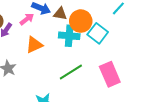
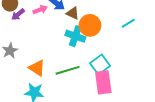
cyan square: (98, 33) -> (100, 65), moved
orange triangle: (34, 45) -> (37, 68), moved, turned 42

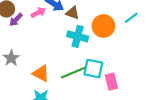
orange circle: (90, 25) -> (103, 26), moved
cyan square: (100, 65) -> (93, 69), moved, turned -36
pink rectangle: (103, 82) -> (111, 82), size x0.7

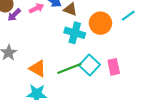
cyan square: (93, 69) -> (89, 65), turned 30
pink rectangle: (111, 82) -> (114, 67), moved

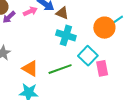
orange circle: (100, 23) -> (104, 28), moved
cyan square: (89, 65) -> (88, 56), moved

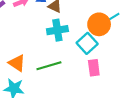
cyan cross: (66, 35) -> (57, 30), turned -30
cyan square: (88, 56) -> (87, 43), moved

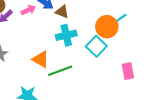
orange triangle: (17, 63) -> (41, 59), moved
pink rectangle: (94, 68) -> (128, 71), moved

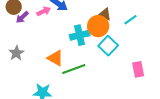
brown triangle: (62, 12) -> (105, 14), moved
orange circle: (107, 27) -> (98, 26), moved

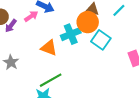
orange triangle: (55, 58) -> (49, 48), moved
green line: (74, 69) -> (51, 80), moved

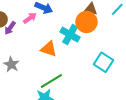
cyan cross: (71, 34) -> (70, 35), turned -36
cyan square: (101, 40) -> (104, 62), moved

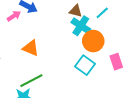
orange circle: (86, 22) -> (93, 41), moved
cyan cross: (70, 35) -> (81, 26), moved

